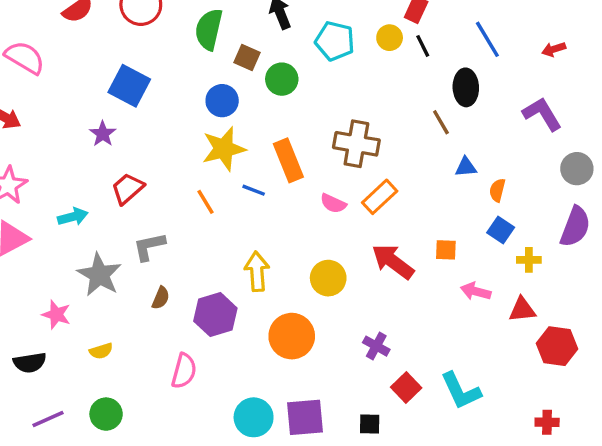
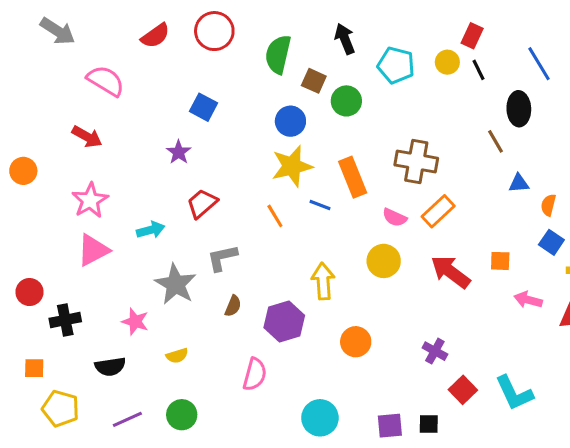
blue square: (129, 86) -> (203, 107), size x0.7
yellow circle: (328, 278) -> (384, 261), moved
orange circle: (292, 336) -> (356, 342), size x0.7
purple square: (305, 417) -> (390, 426), moved, size x0.7

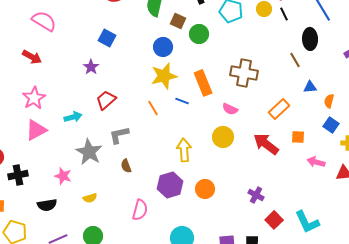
orange rectangle: (438, 211) -> (279, 109), moved
brown semicircle: (233, 306) -> (126, 166), turned 136
purple hexagon: (284, 322) -> (170, 185), moved

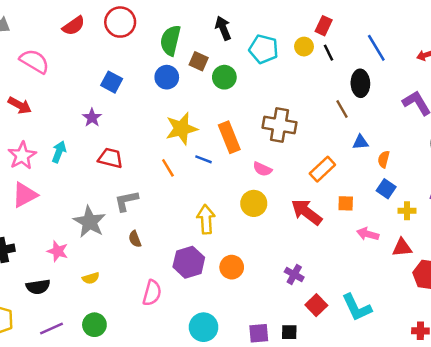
blue circle: (163, 47) -> (167, 77), moved
red trapezoid: (106, 100) -> (110, 158), turned 55
cyan arrow: (73, 117) -> (59, 152), moved, turned -54

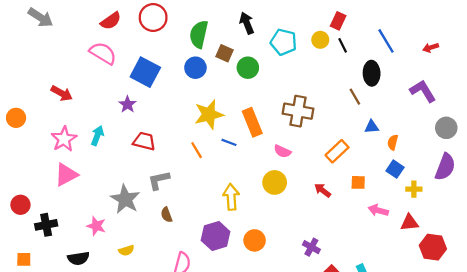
pink semicircle: (34, 61) -> (103, 53), moved
blue square: (112, 82) -> (145, 72), size x1.5
red arrow: (306, 212) -> (323, 190), size x0.6

